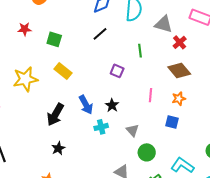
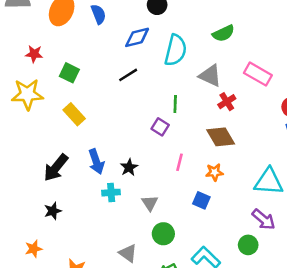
purple square: (117, 71) -> (160, 127), moved
yellow star: (25, 79) -> (27, 94), moved

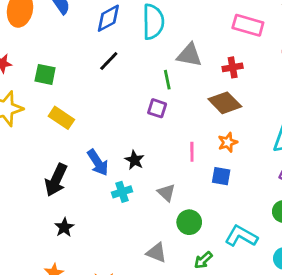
gray triangle: (210, 76) -> (189, 55), moved
red cross: (227, 102) -> (233, 67), moved, turned 36
pink line: (180, 162) -> (192, 152), moved

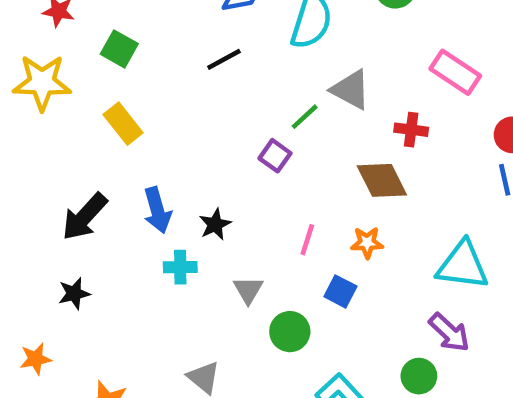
green line: (167, 80) -> (305, 117), turned 42
green circle: (189, 222) -> (290, 332), moved

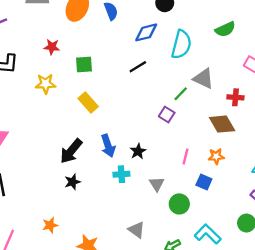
green square: (119, 49) -> (84, 64), turned -30
yellow star: (42, 82) -> (46, 84), size x0.7
black star: (74, 294) -> (72, 182), moved

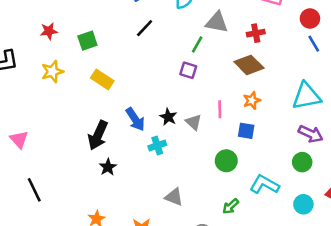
gray triangle: (157, 184) -> (193, 122), moved
gray triangle: (137, 230) -> (174, 197), moved

